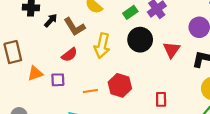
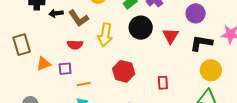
black arrow: (51, 20) -> (56, 13), turned -136
red semicircle: (69, 55) -> (75, 45), turned 42
orange line: (90, 91) -> (84, 84), moved

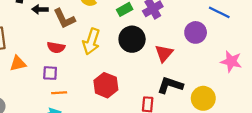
black L-shape: (201, 43) -> (170, 85), moved
purple square: (65, 69) -> (50, 73), moved

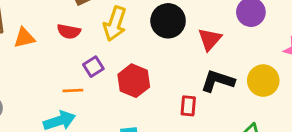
orange triangle: (18, 63) -> (24, 38), moved
purple square: (50, 73) -> (93, 67), moved, turned -35
yellow circle: (203, 98) -> (263, 81), moved

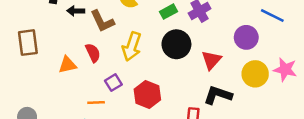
red semicircle: (69, 31) -> (93, 53), turned -126
orange triangle: (24, 38) -> (67, 65), moved
yellow circle: (263, 81) -> (255, 74), moved

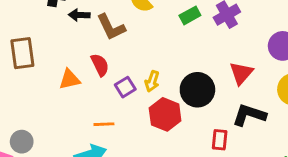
black circle: (176, 44) -> (197, 90), moved
yellow arrow: (132, 46) -> (152, 81), moved, size x0.6
purple square: (113, 83) -> (125, 87), moved

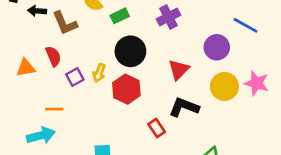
green rectangle: (190, 15) -> (120, 16), moved
black circle: (197, 90) -> (130, 51), moved
red hexagon: (165, 114) -> (126, 89), moved
red rectangle: (220, 140) -> (157, 128), turned -42

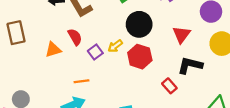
yellow arrow: (99, 73) -> (115, 46), turned 40

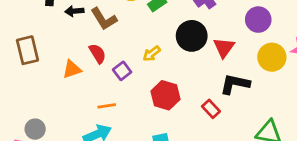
black circle: (139, 24) -> (192, 36), moved
yellow arrow: (115, 46) -> (152, 54), moved
red hexagon: (140, 57) -> (165, 95), moved

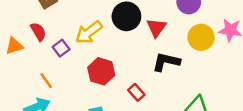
yellow arrow: (152, 54) -> (89, 32), size x1.6
orange line: (107, 106) -> (46, 81), turned 63
red rectangle: (211, 109) -> (136, 92), moved

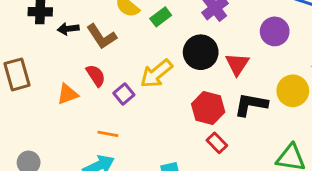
yellow circle: (201, 37) -> (293, 91), moved
red hexagon: (101, 71) -> (208, 108), moved
orange line: (46, 81) -> (108, 134), turned -42

